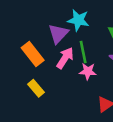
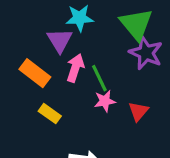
green line: (83, 52) -> (99, 78), moved
pink star: (88, 71) -> (105, 101), moved

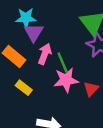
cyan star: (80, 18) -> (26, 18), moved
pink star: (105, 101) -> (66, 80), size x1.5

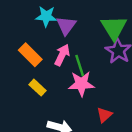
purple triangle: (34, 32) -> (66, 25), moved
red triangle: (91, 89) -> (104, 115), moved

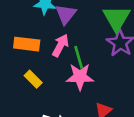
orange rectangle: (30, 55) -> (27, 44), turned -40

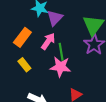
orange rectangle: (27, 44) -> (22, 37), turned -66

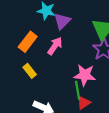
green line: (61, 52) -> (78, 90), moved
pink star: (60, 67) -> (85, 75), moved

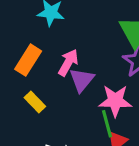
purple triangle: (62, 21) -> (82, 80), moved

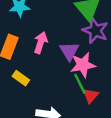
purple triangle: (82, 80) -> (69, 51), moved

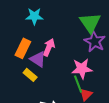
purple triangle: (69, 51) -> (38, 59), moved, turned -30

